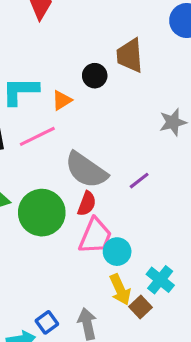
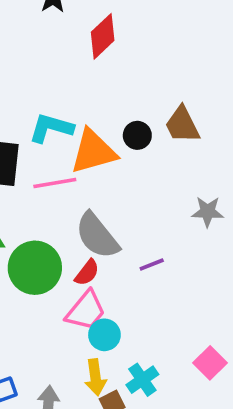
brown trapezoid: (130, 55) -> (182, 125), turned -39
orange triangle: (62, 100) -> (93, 152), size x2.0

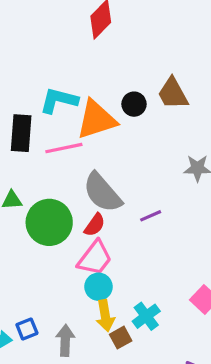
cyan circle: (104, 335) -> (98, 287), moved

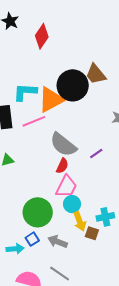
black circle: (134, 104) -> (73, 85), size x2.0
green circle: (49, 222) -> (38, 212), moved
cyan cross: (146, 316) -> (105, 217), turned 36
brown square: (121, 338) -> (92, 233), turned -32
gray arrow: (65, 340) -> (58, 242), turned -60

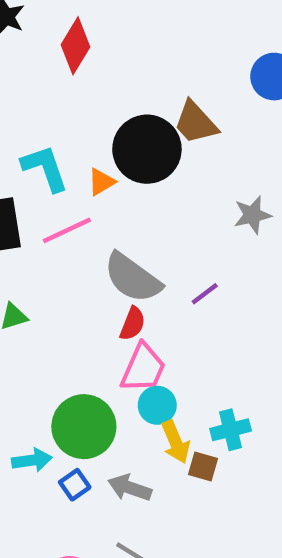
cyan L-shape: (25, 92) -> (45, 168), turned 70
orange triangle: (51, 100) -> (101, 182), size x0.5
cyan arrow: (15, 249) -> (32, 460), moved

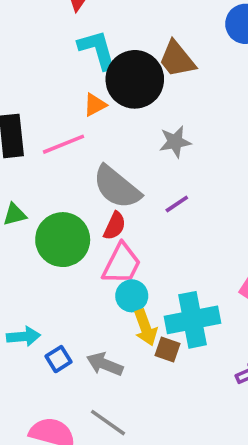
cyan L-shape: (45, 168) -> (97, 50), moved
gray star: (252, 215) -> (175, 142), moved
green circle: (84, 427) -> (63, 240), moved
cyan cross: (231, 430) -> (192, 320), size x1.6

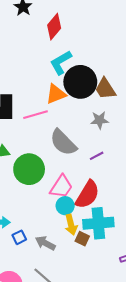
cyan L-shape: (97, 50) -> (61, 63), turned -110
brown trapezoid: (177, 59) -> (105, 89), moved
orange triangle: (95, 105) -> (56, 94), size x1.5
red semicircle: (115, 226) -> (87, 195), moved, size x1.8

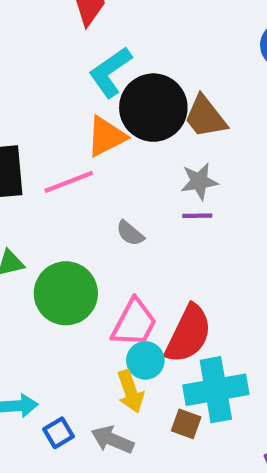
gray semicircle: (63, 143) -> (130, 233), size x0.5
purple line: (97, 156) -> (197, 216), moved, turned 32
yellow arrow: (71, 225) -> (130, 391), moved

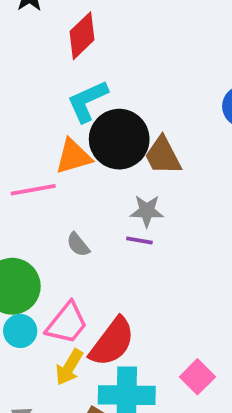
cyan circle: (145, 360) -> (20, 331), moved
yellow arrow: (130, 391) -> (69, 367), moved, turned 39

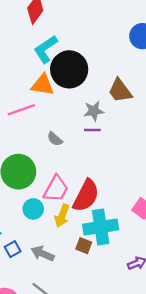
orange triangle: (73, 156) -> (43, 85), turned 35
brown trapezoid: (163, 156) -> (120, 91), moved
cyan circle: (20, 331) -> (33, 209), moved

